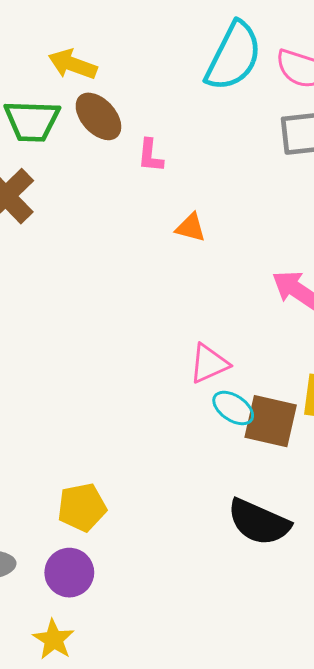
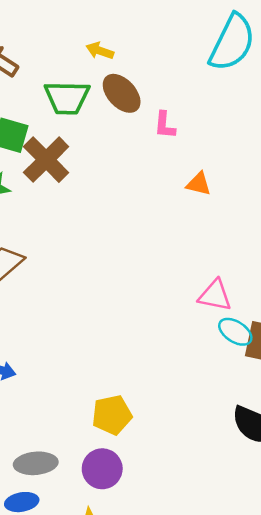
yellow arrow: (73, 64) -> (100, 51), size x0.7
pink triangle: (209, 364) -> (215, 295), turned 36

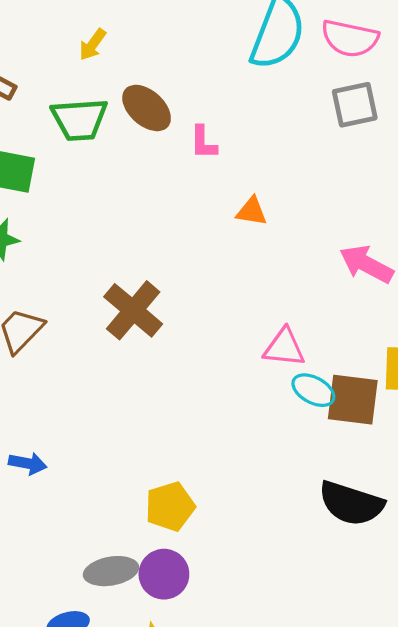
yellow arrow: (100, 51) -> (93, 45), moved, turned -68
brown cross: (46, 160) -> (133, 310), moved
gray ellipse: (36, 463) -> (111, 571), moved

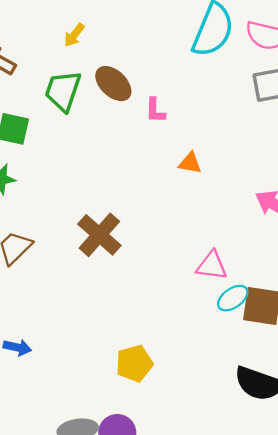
green trapezoid: (79, 119) -> (63, 91), turned 111
cyan ellipse: (313, 390) -> (233, 298), turned -64
yellow pentagon: (170, 507) -> (134, 363), moved

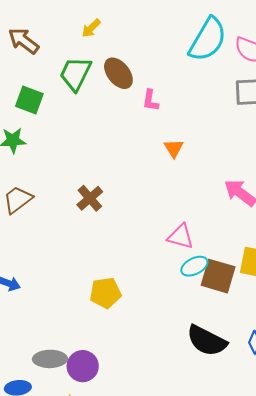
orange triangle: (190, 163) -> (174, 148), turned 40
brown cross: (99, 235) -> (90, 198), size x0.7
yellow pentagon: (134, 363) -> (105, 293), moved

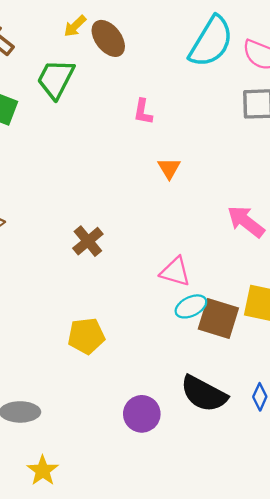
brown ellipse: (118, 73) -> (108, 38), moved
brown cross: (90, 198) -> (88, 241), moved
purple circle: (83, 366) -> (142, 414), moved

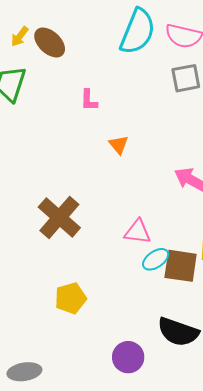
brown cross: (88, 241) -> (59, 217), size x1.6

